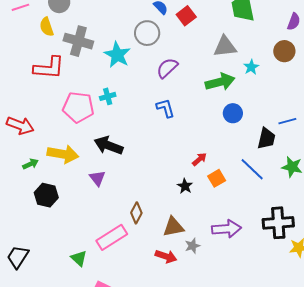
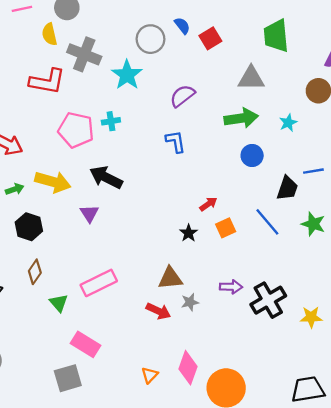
gray circle: (147, 33) -> (151, 39), moved
cyan star: (251, 67) -> (288, 123), moved
brown diamond: (136, 213) -> (35, 272), moved
black cross: (278, 223) -> (268, 300), moved, turned -32
purple arrow: (227, 229) -> (231, 287), size x0.7

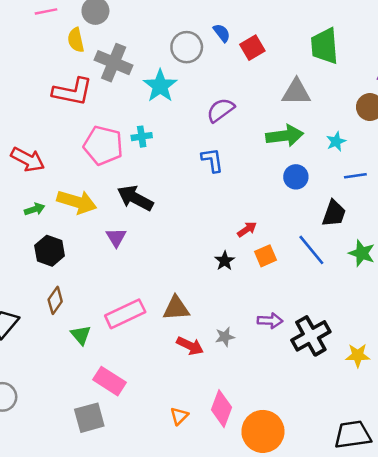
blue line: (313, 171) -> (355, 176), moved
brown triangle: (170, 278) -> (176, 308), moved

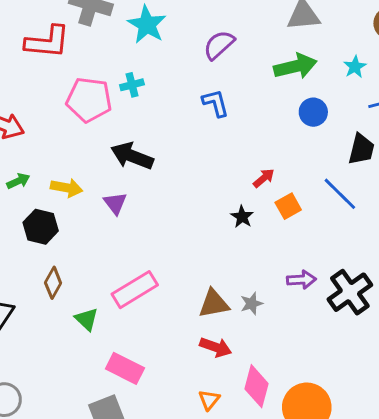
yellow arrow: (77, 202) -> (67, 188), moved, size x0.7
brown triangle: (176, 308) -> (214, 304), moved
red arrow: (190, 346) -> (216, 347), moved

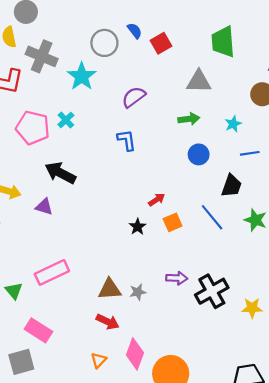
green arrow: (295, 66) -> (189, 119), size x0.7
cyan cross: (132, 85) -> (66, 120), turned -35
purple triangle: (115, 203) -> (44, 207), turned -42

